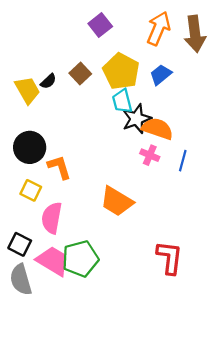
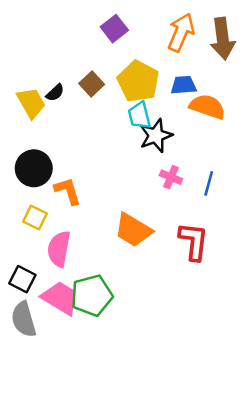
blue trapezoid: (161, 75) -> (184, 85), turned 35
orange semicircle: (157, 129) -> (207, 107), moved
red L-shape: (170, 258) -> (194, 241), moved

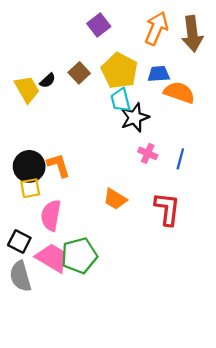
black circle: (34, 168) -> (29, 166), moved
yellow square: (35, 217) -> (30, 188), turned -36
orange trapezoid: (133, 230) -> (115, 199), size x0.7

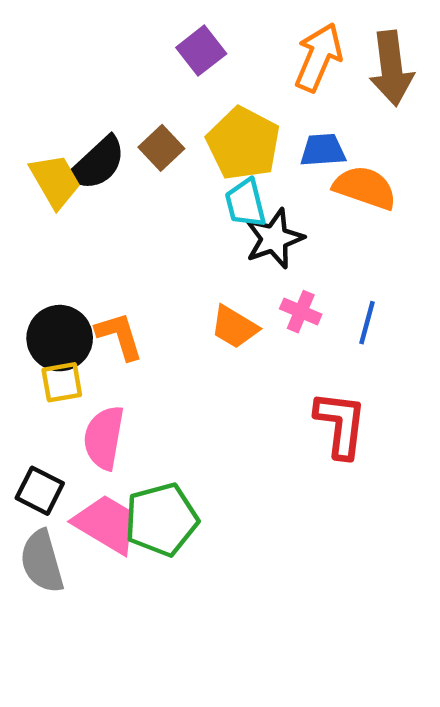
black semicircle: (48, 80) -> (97, 163), size x1.8
orange trapezoid: (115, 199) -> (234, 327), moved

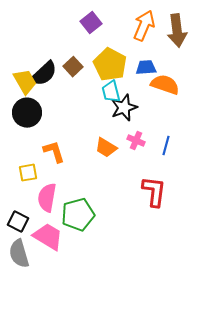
black circle: (60, 338) -> (27, 113), moved
green pentagon: (161, 519) -> (78, 215), moved

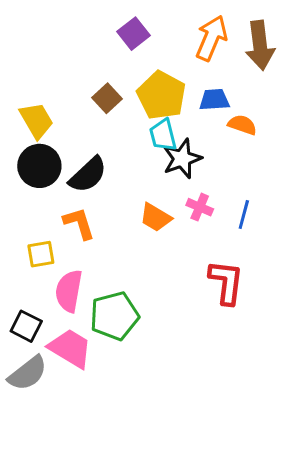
black semicircle: (44, 74) -> (88, 175), moved
orange semicircle: (165, 85) -> (242, 125), size x0.7
gray semicircle: (19, 254) -> (28, 373), turned -112

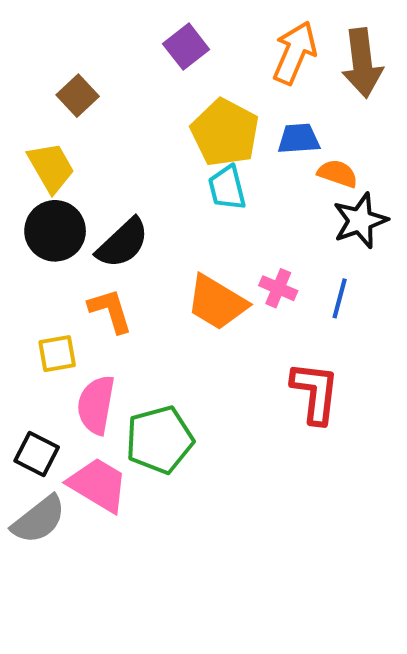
brown square: (107, 98) -> (78, 96), moved
black star: (182, 159) -> (360, 221), moved
orange trapezoid: (156, 217) -> (217, 302), size x1.4

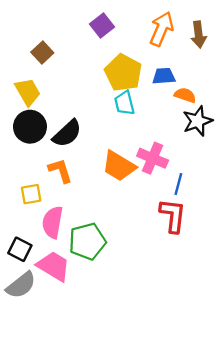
brown arrow: (362, 63) -> (199, 34), size x0.7
pink cross: (278, 288) -> (153, 158), size x1.5
blue line: (340, 298) -> (178, 184), moved

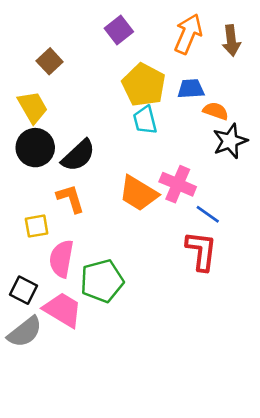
blue line: (178, 184) -> (208, 214), turned -70

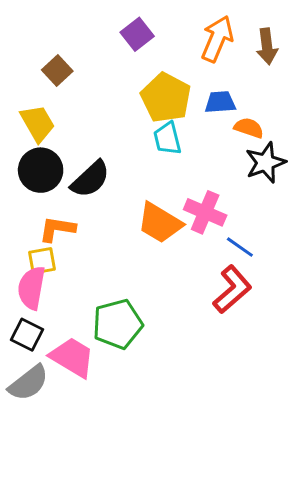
orange L-shape: (71, 199) -> (57, 229), moved, turned -64
red L-shape: (201, 251) -> (232, 289), turned 42
pink semicircle: (61, 259) -> (32, 288), moved

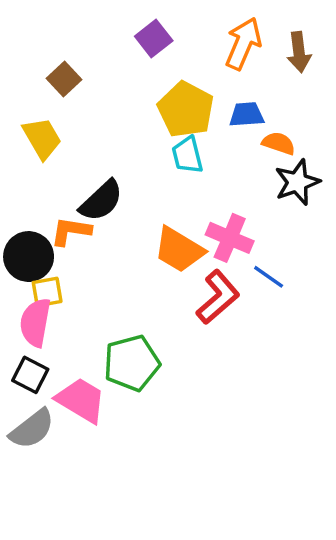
black circle: (41, 170) -> (29, 257), moved
orange L-shape: (57, 229) -> (71, 231), moved
red L-shape: (232, 289) -> (218, 297), moved

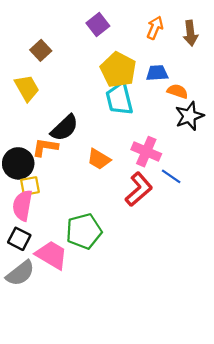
orange arrow: (243, 44) -> (155, 28), size x0.7
cyan trapezoid: (187, 155) -> (119, 99), size x1.4
orange trapezoid: (179, 250) -> (99, 159), moved, size x0.7

